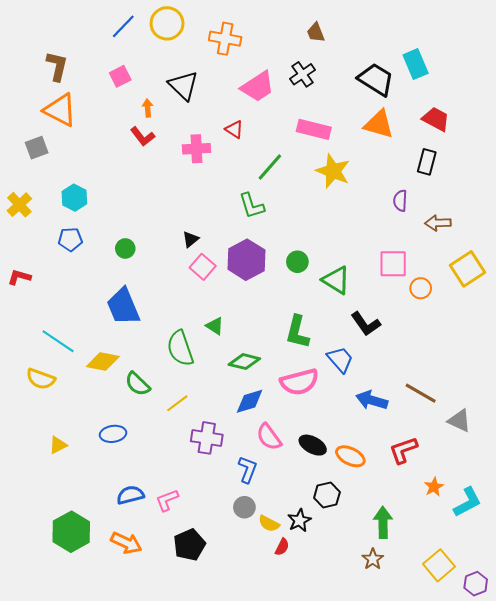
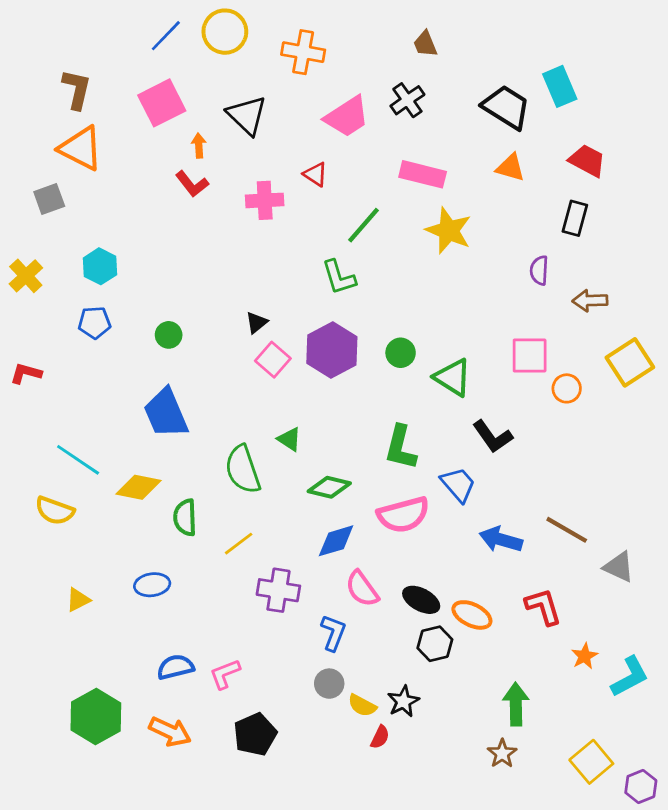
pink square: (120, 76) -> (162, 103), size x1.6
orange triangle: (379, 124) -> (510, 167), size x0.7
green semicircle: (137, 384) -> (185, 517), turned 44
red L-shape: (403, 450) -> (543, 607), turned 92
black hexagon: (327, 495) -> (435, 644), moved

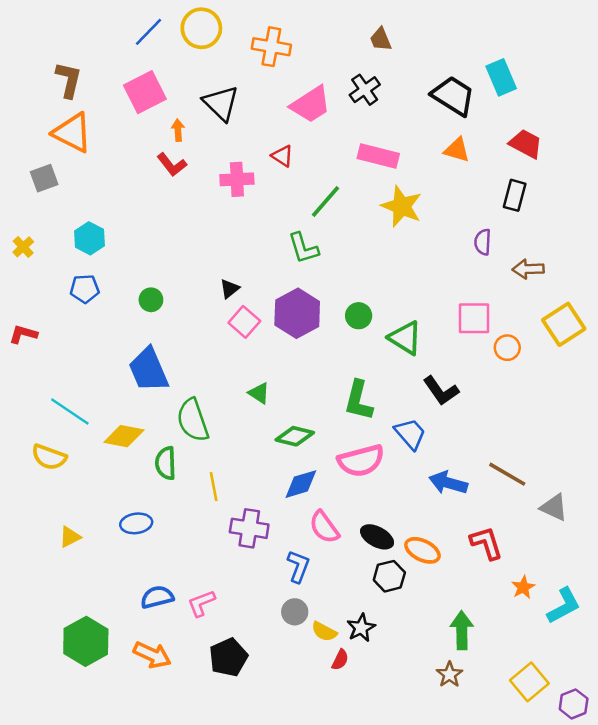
yellow cross: (26, 276) -> (23, 247), size x0.7
green semicircle: (243, 469) -> (193, 420), moved
yellow line: (239, 544) -> (214, 487), turned -64

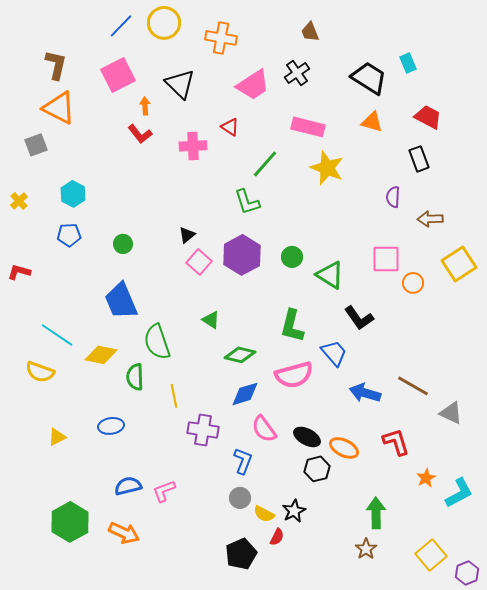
cyan rectangle: (501, 77) -> (408, 63), size x0.7
black rectangle: (515, 195) -> (419, 159), turned -35
black pentagon: (228, 657) -> (241, 554), moved

